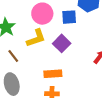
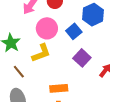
blue square: (69, 17) -> (74, 31), turned -35
purple square: (62, 43) -> (82, 58), moved

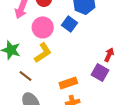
purple square: (82, 58) -> (100, 73), moved

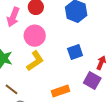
blue square: (69, 24) -> (75, 52), moved, turned 35
brown line: (26, 76) -> (11, 89), moved

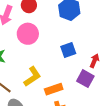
yellow L-shape: (35, 61) -> (32, 77), moved

